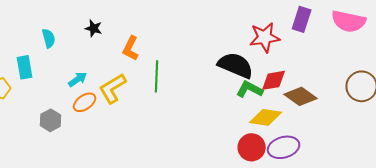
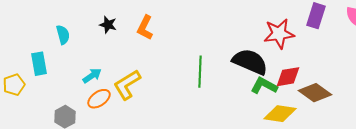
orange L-shape: (131, 48) -> (145, 28), moved
green line: (157, 76) -> (200, 72), moved

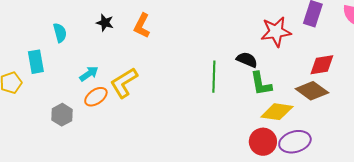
black semicircle: (250, 62) -> (247, 60), size x0.6
green line: (200, 72) -> (214, 77), moved
red diamond: (288, 77) -> (322, 65), moved
green L-shape: (264, 86) -> (261, 84), turned -128

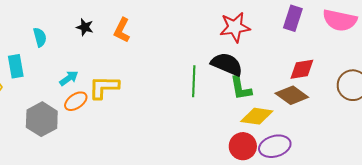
red star: (276, 32) -> (235, 27), moved
black semicircle: (247, 60) -> (227, 64), size x1.5
yellow L-shape: (124, 83) -> (104, 87), turned 32
gray hexagon: (62, 115) -> (42, 119), size x1.5

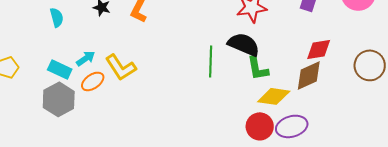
cyan rectangle: (16, 66) -> (60, 69), moved, turned -55
yellow L-shape: (104, 87) -> (121, 67), turned -124
brown diamond: (292, 95) -> (309, 75), turned -60

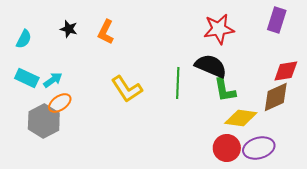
cyan semicircle: (57, 17) -> (24, 39), turned 42
yellow L-shape: (121, 67) -> (127, 89), moved
cyan rectangle: (60, 69) -> (27, 78), moved
gray hexagon: (59, 99) -> (44, 121), moved

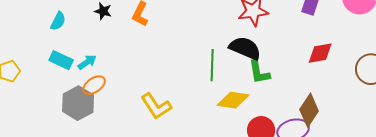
yellow L-shape: (127, 89) -> (156, 106), moved
brown diamond: (276, 97) -> (309, 110), moved, turned -32
yellow diamond: (241, 118) -> (233, 100), moved

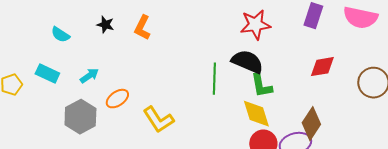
cyan semicircle: (58, 21) -> (60, 35), turned 96
cyan rectangle: (61, 60) -> (47, 74), moved
orange ellipse: (94, 85) -> (117, 99), moved
yellow diamond: (233, 100) -> (256, 114), moved, turned 64

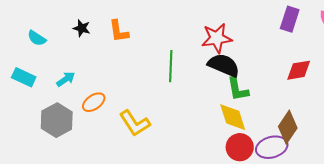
red star: (255, 25) -> (217, 38), moved
orange L-shape: (142, 28) -> (119, 31), turned -35
green line: (214, 79) -> (171, 66), moved

